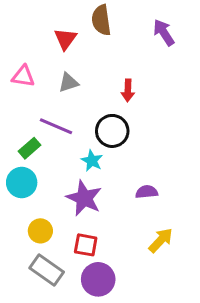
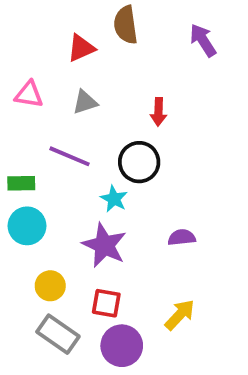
red triangle: (65, 39) -> (81, 48), turned 30
green rectangle: (29, 148) -> (21, 183), moved, turned 40
yellow arrow: (161, 240) -> (180, 315), moved

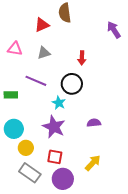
purple arrow: (203, 40) -> (114, 30), moved
cyan circle: (27, 226) -> (14, 129), moved

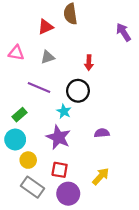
green rectangle: (11, 95) -> (19, 115), moved, turned -40

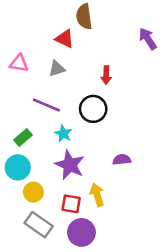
red triangle: (45, 27) -> (65, 39), moved, turned 49
cyan star: (64, 111) -> (63, 134), moved
yellow arrow: (101, 176) -> (97, 195), moved, turned -60

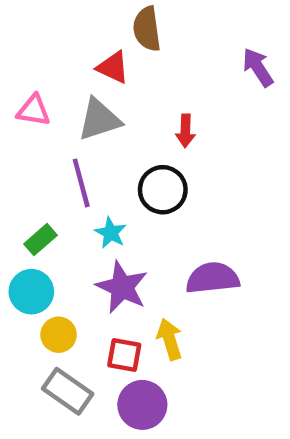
gray triangle: (57, 69) -> (99, 119), size x1.5
purple line: (46, 105) -> (81, 183), turned 52
purple semicircle: (122, 160) -> (213, 278), size x1.6

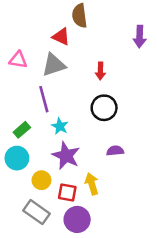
purple arrow: (258, 67) -> (140, 37), turned -145
black circle: (163, 190) -> (104, 108), moved
purple semicircle: (213, 278) -> (115, 151), size x0.6
yellow circle: (59, 335) -> (41, 180), moved

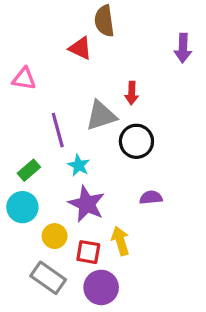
gray triangle: (54, 65) -> (101, 116), moved

